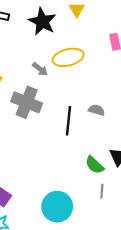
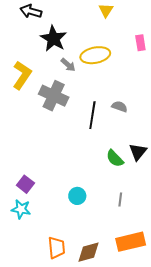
black star: (42, 22) -> (53, 39), moved
gray line: (102, 191) -> (120, 200), moved
cyan circle: (57, 207) -> (77, 196), size x0.6

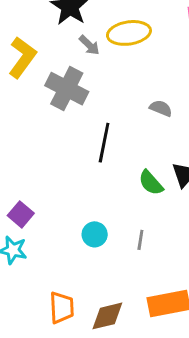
black line: (92, 115) -> (104, 143), moved
gray line: (120, 200) -> (140, 240), moved

